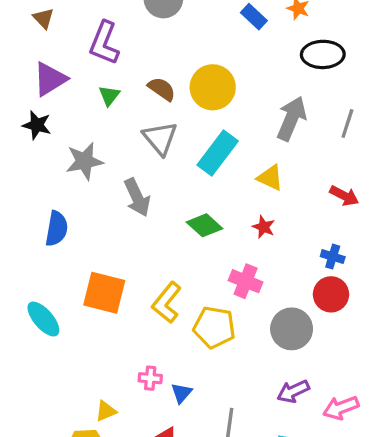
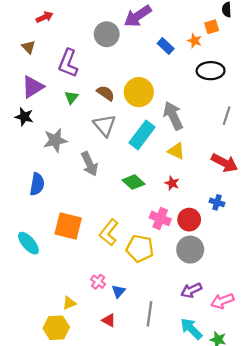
gray arrow: (292, 119) -> (173, 116), moved, turned -48
red arrow: (344, 196) -> (224, 163), size x1.4
red circle: (331, 294) -> (189, 220), moved
pink cross: (150, 378) -> (98, 282), turned 32

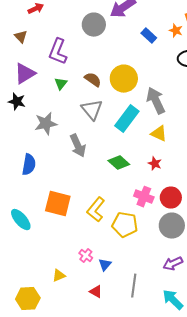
yellow hexagon: (56, 328) -> (28, 299), moved

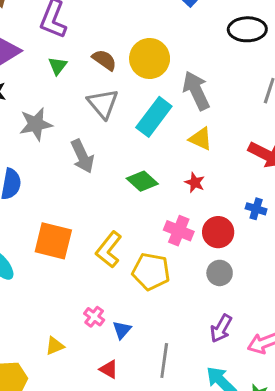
gray circle: (172, 226) -> (220, 273), size x0.7
purple arrow: (173, 264) -> (221, 328), turned -36

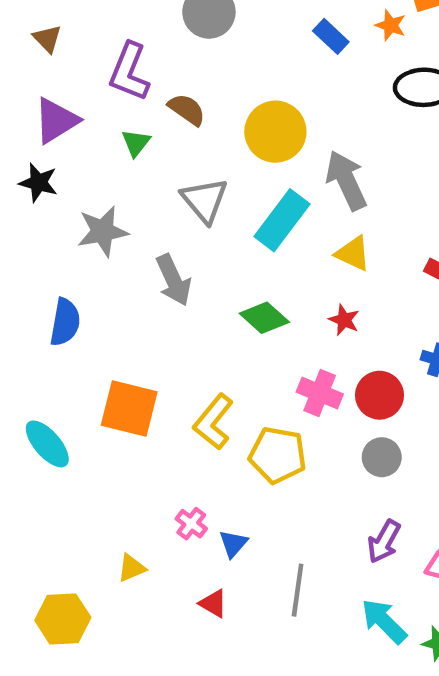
brown semicircle: (104, 60) -> (187, 109), moved

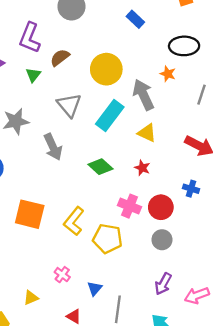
orange star: (391, 25) -> (168, 74), moved
brown semicircle: (187, 109) -> (60, 58), turned -72
blue triangle: (233, 544) -> (95, 288), moved

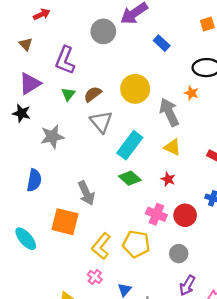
brown semicircle: (60, 58) -> (93, 94), moved
cyan rectangle: (110, 116) -> (130, 145), moved
gray arrow: (53, 147) -> (86, 193), moved
yellow L-shape: (74, 221) -> (101, 246), moved
gray circle: (162, 240) -> (179, 254), moved

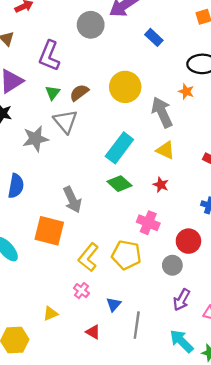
gray triangle: (101, 122) -> (65, 121), moved
red circle: (185, 215) -> (188, 241), moved

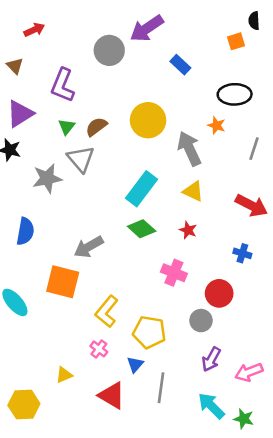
gray arrow: (72, 200) -> (89, 247), turned 85
yellow pentagon: (126, 255) -> (149, 332), moved
red triangle: (93, 332) -> (112, 395), size x1.6

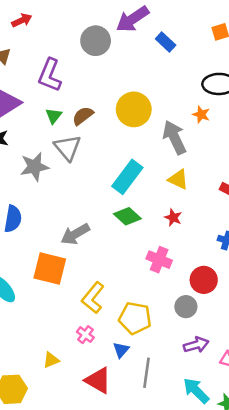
blue rectangle: (180, 65) -> (166, 42), moved
purple arrow: (211, 359) -> (196, 345), turned -135

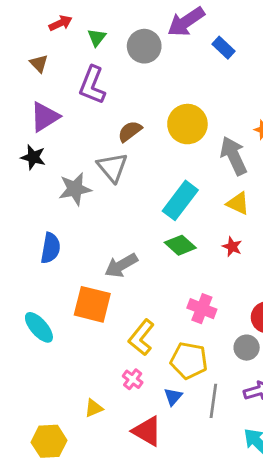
green triangle: (54, 116) -> (97, 38), moved
pink cross: (159, 260) -> (202, 309), moved
gray line: (146, 373) -> (213, 401), moved

